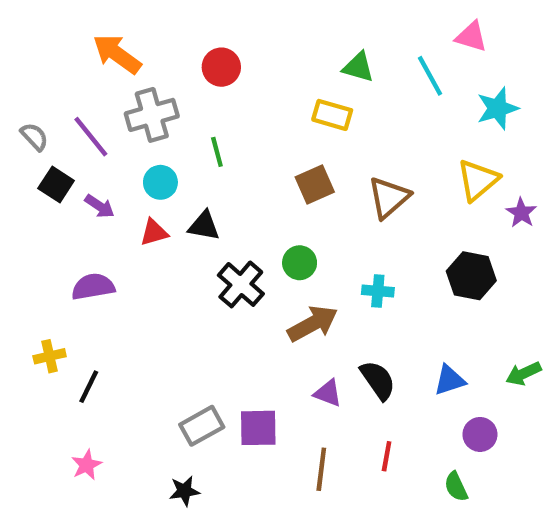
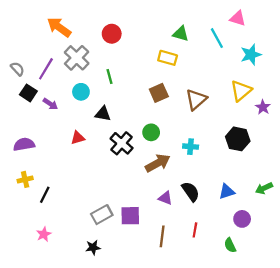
gray cross: (152, 115) -> (77, 58), turned -30
purple line: (91, 137) -> (46, 69), turned 70
red triangle: (154, 232) -> (78, 138), moved
purple semicircle: (93, 287) -> (24, 144), moved

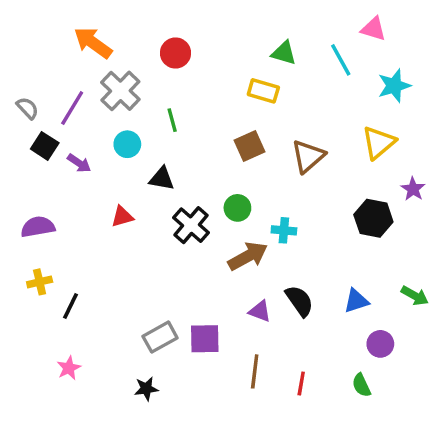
purple star: (263, 107) -> (413, 189), moved
cyan cross: (191, 147) -> (284, 230), moved
green arrow: (264, 188) -> (415, 296), turned -126
red line: (195, 230) -> (301, 383), moved

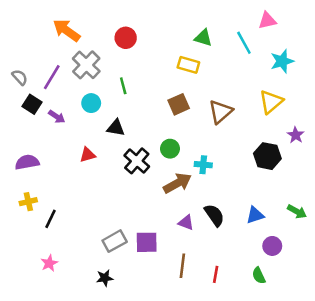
pink triangle: (373, 29) -> (267, 21), turned -30

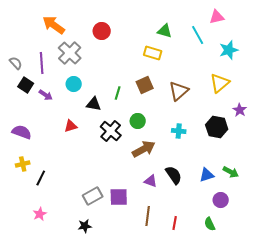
purple line: (52, 77) -> (42, 63), turned -35
green line: (123, 86) -> (118, 93), moved, turned 32
purple semicircle: (27, 162) -> (22, 132), turned 30
cyan cross: (203, 165) -> (179, 131), moved
green arrow: (297, 211) -> (231, 172), moved

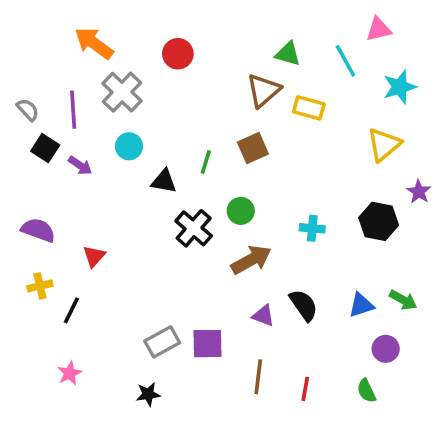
yellow rectangle: (153, 53) -> (309, 108), moved
brown triangle: (179, 91) -> (263, 90), moved
red triangle: (71, 126) -> (94, 256), moved, turned -32

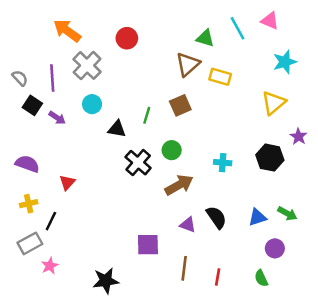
pink triangle: (379, 29) -> (270, 21), turned 36
cyan line: (345, 61) -> (238, 28), moved
gray rectangle: (162, 342) -> (30, 243), moved
black star: (148, 394) -> (106, 281), size x1.5

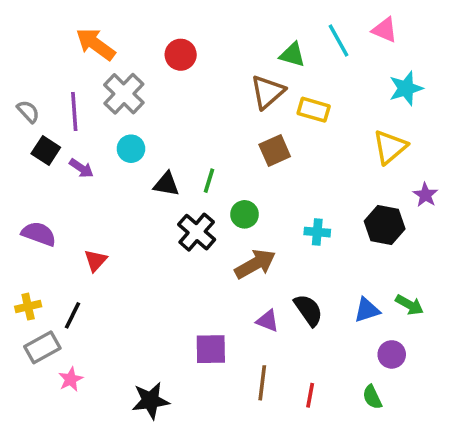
brown square: (180, 105) -> (275, 150), moved
green line: (147, 115) -> (209, 181), moved
yellow cross: (29, 204) -> (28, 307), moved

